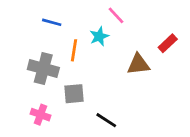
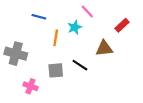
red rectangle: (168, 43) -> (122, 25), moved
gray cross: (43, 68) -> (16, 54), moved
black line: (106, 120) -> (80, 65), moved

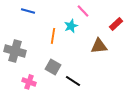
blue line: (39, 17) -> (28, 11), moved
black line: (80, 65) -> (73, 81), moved
gray square: (56, 70) -> (53, 67), turned 35

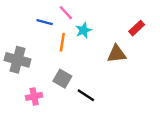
blue line: (28, 11) -> (45, 22), moved
pink line: (83, 11) -> (66, 13), moved
pink cross: (29, 82) -> (34, 96), turned -32

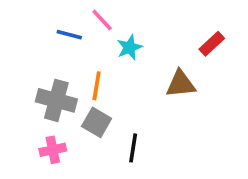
orange line: (62, 42) -> (97, 86), moved
gray cross: (18, 60) -> (56, 100), moved
black line: (86, 95) -> (133, 148), turned 66

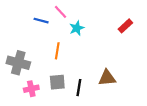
brown triangle: (181, 84) -> (107, 78), moved
gray cross: (56, 100) -> (18, 63), moved
gray square: (97, 122) -> (57, 82), moved, turned -35

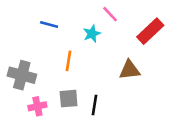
pink line: (61, 12) -> (110, 14), moved
red rectangle: (125, 26) -> (150, 31), size x1.5
brown triangle: (107, 78) -> (130, 70), moved

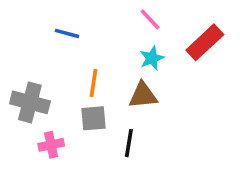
cyan star: (92, 34) -> (152, 58), moved
brown triangle: (130, 70) -> (143, 95), moved
gray square: (69, 99) -> (93, 118), moved

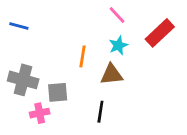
blue line: (67, 33) -> (19, 26), moved
orange line: (93, 83) -> (82, 56), moved
gray square: (93, 118) -> (58, 92), moved

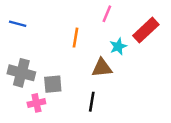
pink line: (117, 15) -> (107, 14), turned 66
cyan star: (118, 45) -> (118, 46), moved
orange line: (82, 56) -> (75, 38), moved

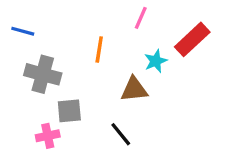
gray cross: (21, 73) -> (43, 74), moved
black line: (92, 102) -> (121, 134), turned -48

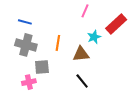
blue line: (23, 31) -> (25, 22), moved
orange line: (99, 49) -> (58, 43), moved
black line: (121, 134) -> (82, 81), moved

